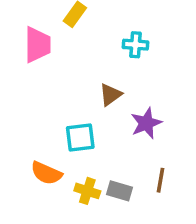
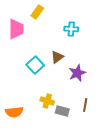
cyan square: (80, 137) -> (35, 65), moved, turned -36
orange semicircle: (46, 173) -> (14, 112), moved, turned -30
yellow cross: (87, 191) -> (47, 101), moved

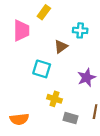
brown triangle: (57, 57) -> (61, 46), moved
cyan square: (35, 65) -> (42, 69), turned -30
yellow cross: (47, 101) -> (54, 99), moved

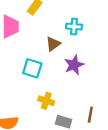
purple star: (87, 77) -> (74, 65), moved

